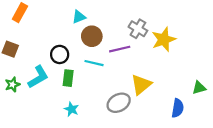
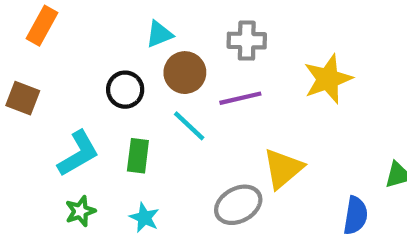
gray cross: (138, 29) -> (247, 41), moved, turned -30
black circle: (60, 54) -> (125, 90), moved
cyan line: (94, 63) -> (189, 126), turned 30
green star: (12, 85) -> (80, 211), moved

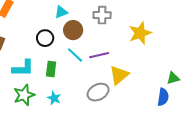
purple line: (240, 98) -> (99, 55), moved
cyan L-shape: (78, 154) -> (23, 68), turned 30
green star: (80, 211) -> (24, 95), size x1.5
blue semicircle: (356, 215) -> (163, 97), moved

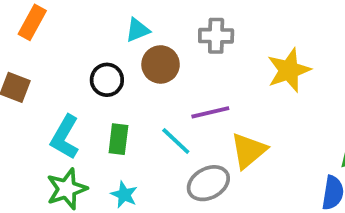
cyan line: (75, 55) -> (176, 141), moved
cyan L-shape: (23, 68) -> (65, 137), turned 120

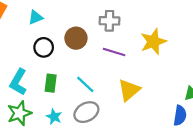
cyan triangle: (138, 30) -> (36, 17), moved
purple line: (210, 112) -> (114, 52), moved, turned 30
gray ellipse: (208, 183) -> (86, 112), moved

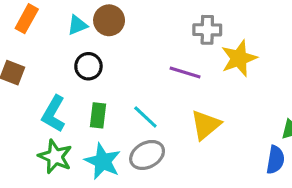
gray cross: (109, 21) -> (207, 30), moved
brown circle: (76, 38) -> (109, 20), moved
green star: (19, 113) -> (55, 157), turned -30
cyan star: (54, 117) -> (103, 161), size x1.6

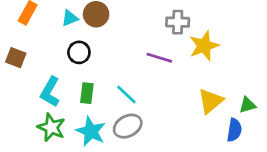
yellow triangle: (206, 125) -> (211, 101), moved

